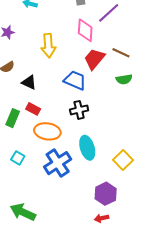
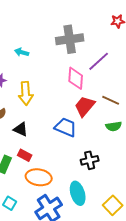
yellow arrow: (48, 46) -> (26, 93), moved
black cross: (79, 110) -> (90, 160), moved

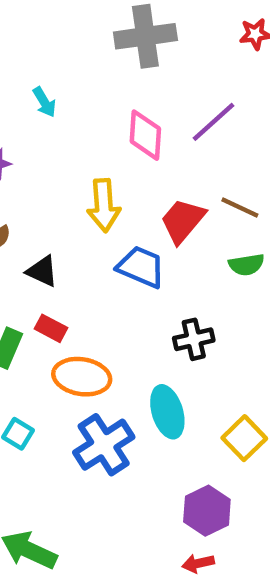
gray cross: (70, 39) -> (145, 36), moved
cyan arrow: (22, 52) -> (44, 102), turned -136
pink diamond: (76, 78) -> (145, 135), moved
yellow arrow: (26, 93) -> (104, 205), moved

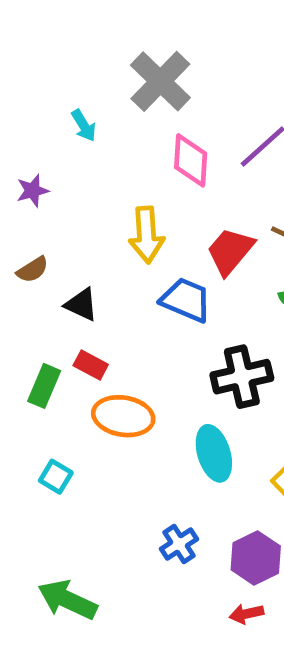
gray cross: (145, 36) -> (160, 81), moved, turned -38
black cross: (194, 339) -> (242, 377), size x1.4
blue cross: (104, 445) -> (179, 544), moved, size x0.6

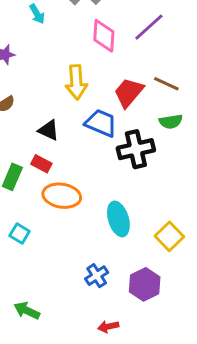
black triangle: (81, 305) -> (49, 130), moved
black cross: (242, 377) -> (136, 149), moved
green arrow: (67, 600) -> (27, 311), size x0.7
red arrow: (246, 614) -> (108, 327), moved

